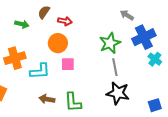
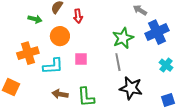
red arrow: (65, 21) -> (78, 16), turned 72
orange circle: (58, 43) -> (60, 36), moved
cyan cross: (155, 59) -> (166, 65), moved
gray line: (115, 67) -> (118, 62), moved

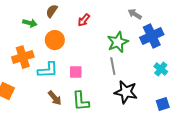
red arrow: (78, 16) -> (84, 20), moved, turned 48
pink square: (81, 59) -> (76, 72), moved
brown arrow: (60, 94) -> (55, 98), turned -140

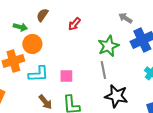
orange circle: (55, 40) -> (32, 44), moved

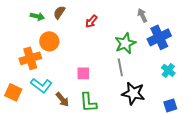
gray arrow: (125, 18) -> (142, 15), turned 32
green arrow: (20, 27) -> (37, 16), moved
cyan L-shape: (38, 74) -> (41, 85), moved, turned 40

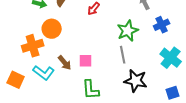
blue cross: (159, 37) -> (162, 25), size x0.7
cyan cross: (168, 70) -> (171, 58), size x1.5
brown arrow: (62, 99) -> (65, 63), moved

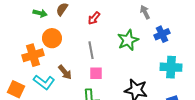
gray line: (123, 55) -> (91, 50), moved
cyan cross: (171, 58) -> (171, 67), turned -35
pink square: (86, 61) -> (96, 73), moved

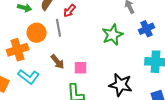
red arrow: (94, 18) -> (70, 11), moved
gray line: (91, 50) -> (59, 28), moved
brown arrow: (65, 72) -> (58, 62), moved

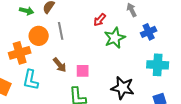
red arrow: (70, 11) -> (100, 20), moved
cyan L-shape: (29, 77) -> (31, 80), turned 65

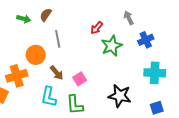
orange circle: (39, 36) -> (36, 55), moved
orange cross: (20, 53) -> (17, 76), moved
pink square: (83, 71) -> (80, 79), turned -32
cyan L-shape: (31, 80) -> (49, 97), moved

